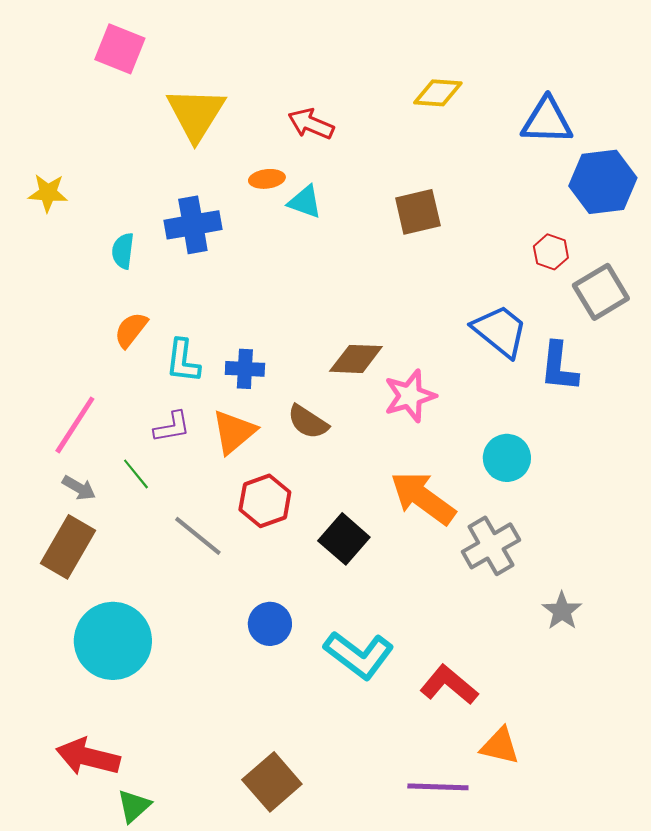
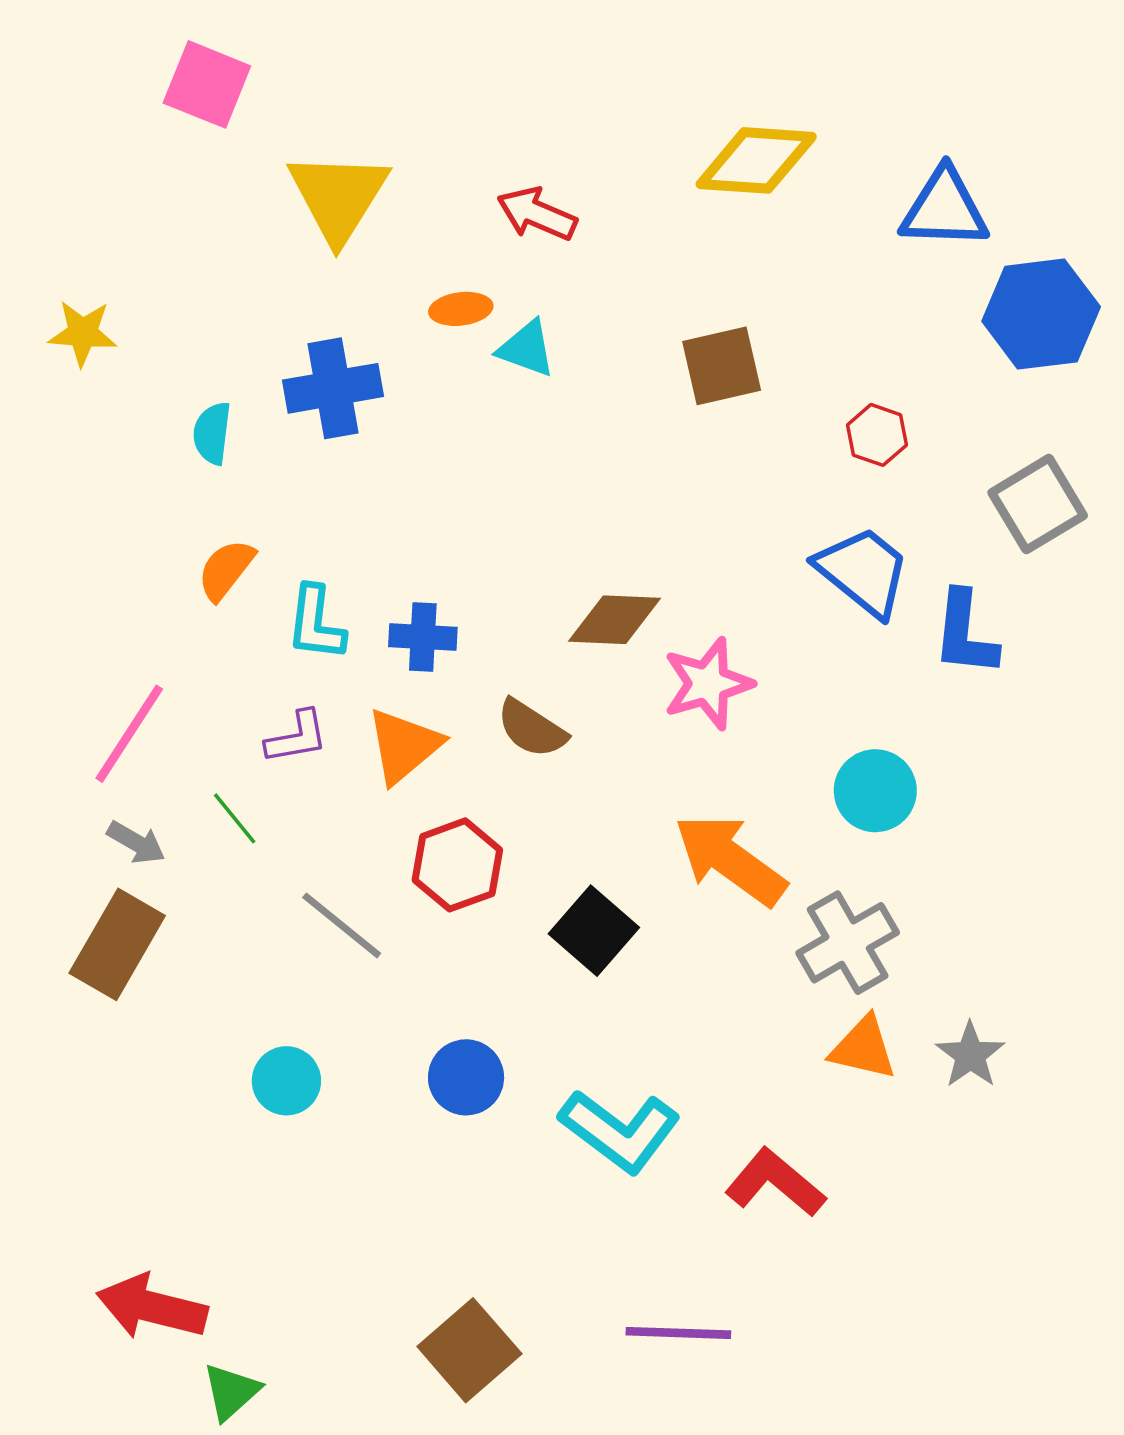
yellow diamond: (438, 93) -> (756, 160), size x1.4
red hexagon: (551, 252) -> (877, 435), moved
cyan circle: (113, 641) -> (286, 1081), moved, size x0.5
orange triangle: (500, 746) -> (863, 1048), moved
purple line: (438, 787) -> (678, 1333), moved

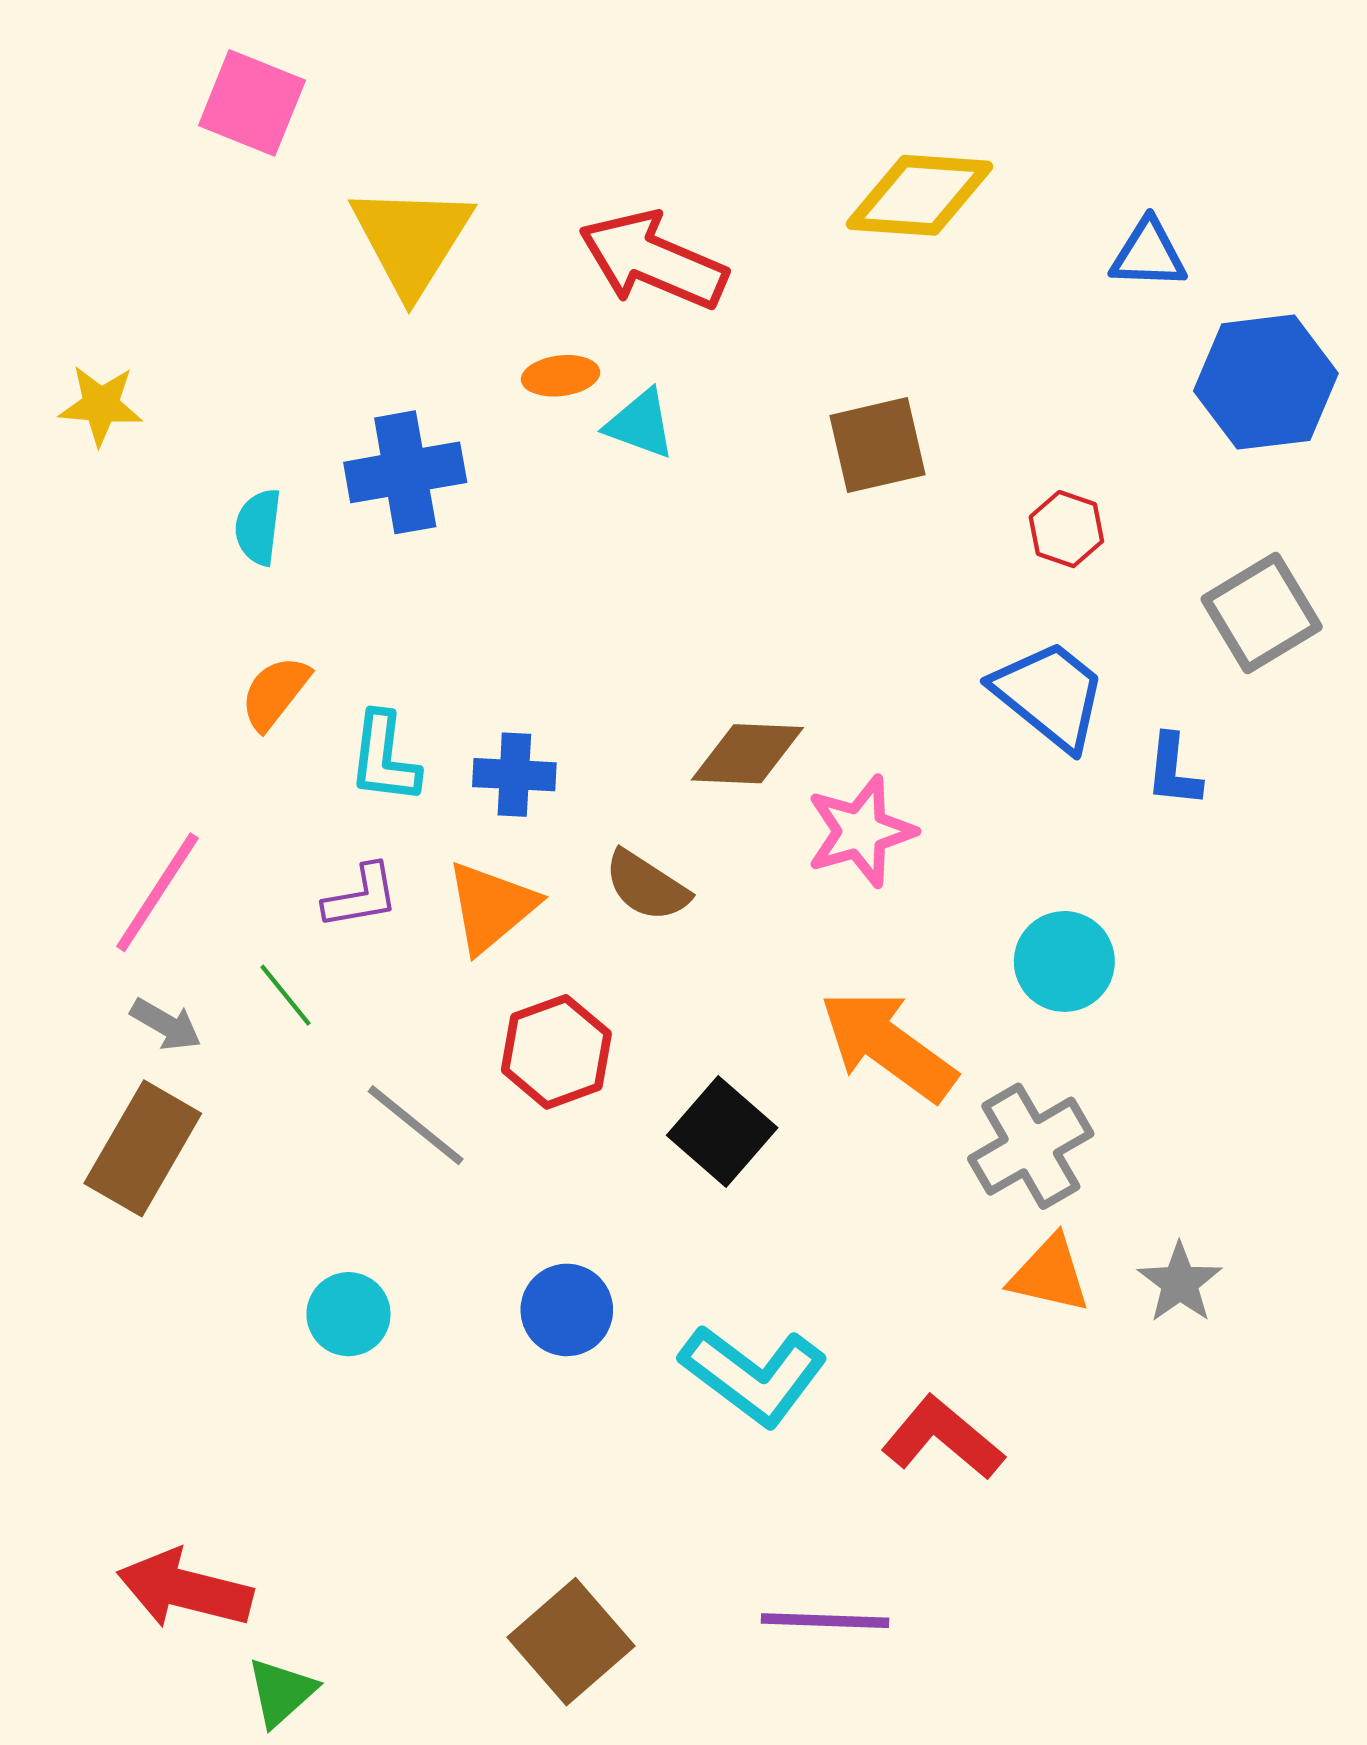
blue triangle: (944, 209) -> (1148, 254), size x0.7
red arrow: (537, 214) -> (653, 260), size x1.5
blue L-shape: (965, 634) -> (1174, 770), size x0.7

